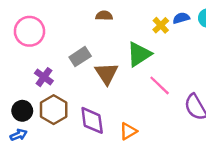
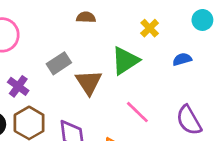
blue semicircle: (181, 18) -> (182, 59), moved
pink line: (160, 85) -> (137, 112), moved

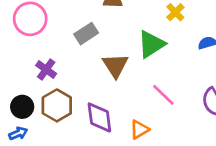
gray rectangle: (59, 63) -> (86, 34), moved

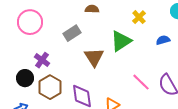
pink line: (163, 95) -> (141, 82), moved
black circle: (22, 107) -> (25, 78), moved

